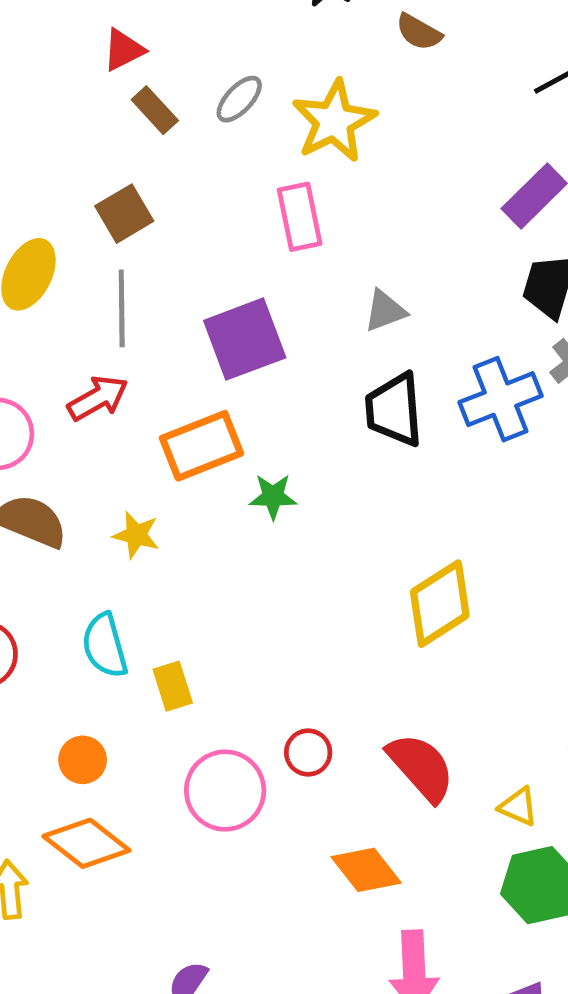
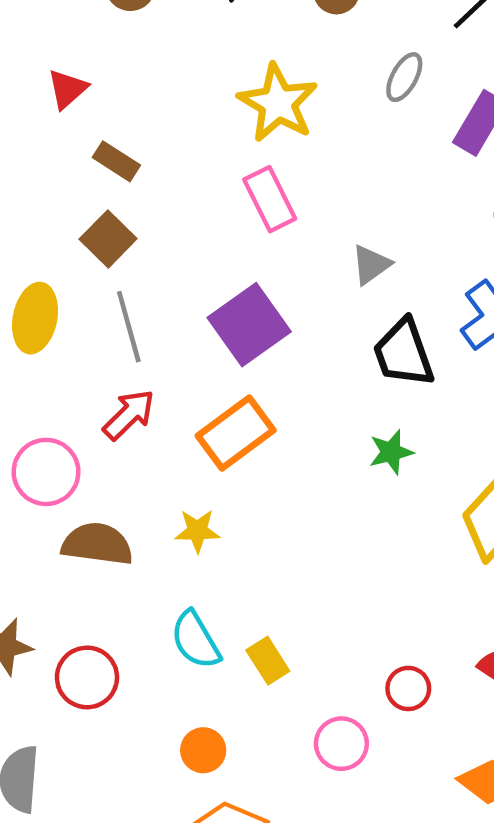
gray ellipse: (239, 99) -> (404, 77), moved
brown rectangle: (155, 110) -> (116, 161), moved
green star: (273, 497) -> (391, 452), moved
pink circle: (225, 791) -> (341, 744), size x0.7

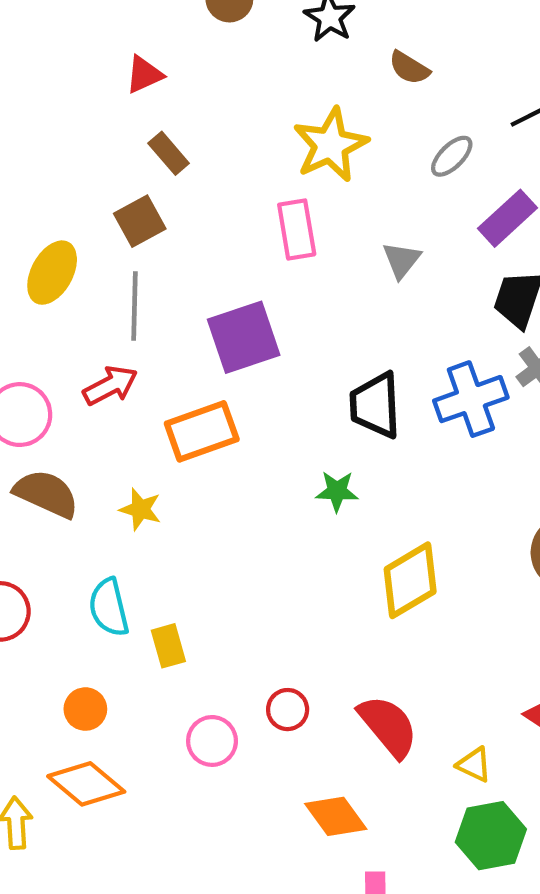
gray triangle: (371, 265) -> (402, 260), moved, turned -33

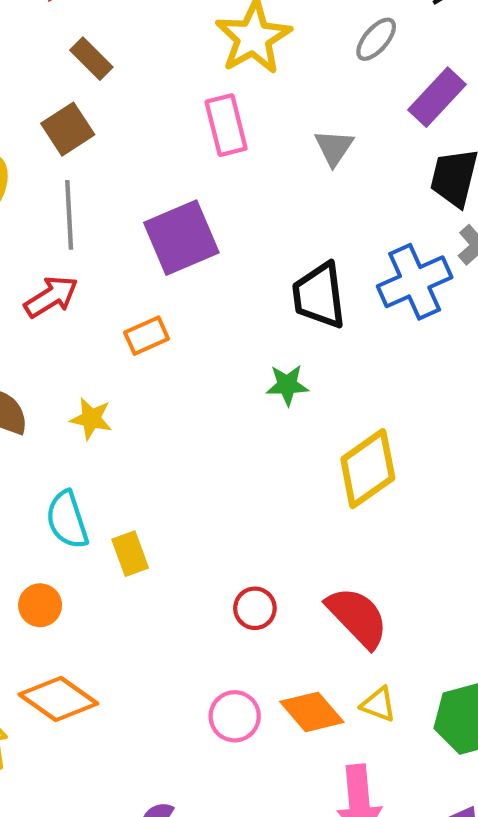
orange rectangle: (202, 431) -> (147, 336), size x0.6
orange circle: (85, 709) -> (40, 605), moved
pink circle: (212, 741) -> (235, 716), moved
yellow triangle: (474, 765) -> (378, 704), moved

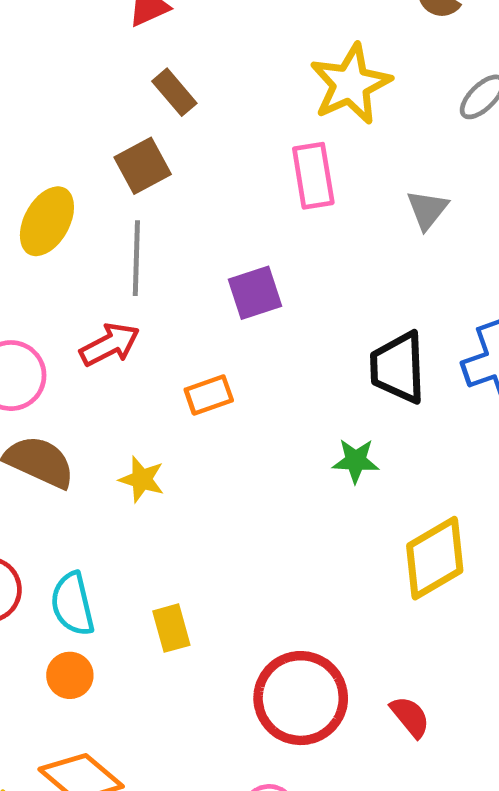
purple square: (181, 238) -> (255, 293), size x0.7
cyan semicircle: (67, 520) -> (73, 604), moved
red circle: (255, 608) -> (301, 698), size x2.0
red semicircle: (357, 617) -> (410, 717), size x0.6

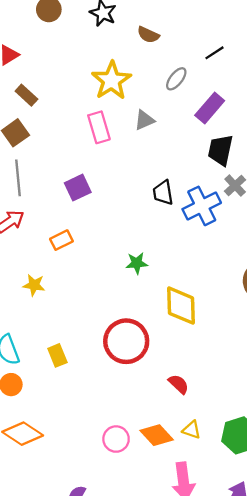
gray triangle: (427, 210) -> (144, 120), moved, turned 35
black trapezoid: (398, 367) -> (163, 193), moved, size x0.7
yellow diamond: (435, 558) -> (181, 306), turned -54
red circle: (301, 698) -> (126, 341), moved

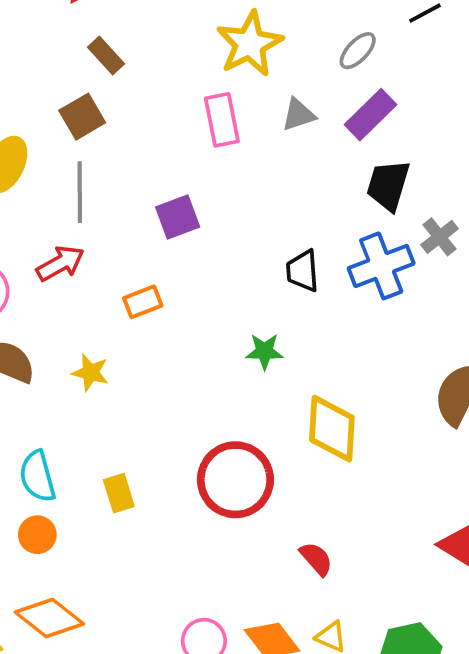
purple rectangle: (210, 108) -> (370, 115), moved
black trapezoid: (220, 150) -> (388, 185), moved
black trapezoid: (163, 193) -> (303, 271), moved

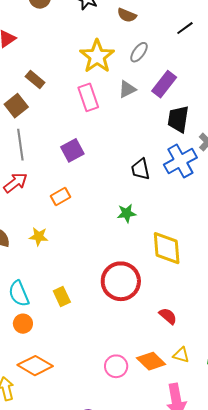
gray ellipse: (358, 51) -> (139, 52), moved
brown rectangle: (106, 56) -> (35, 80), moved

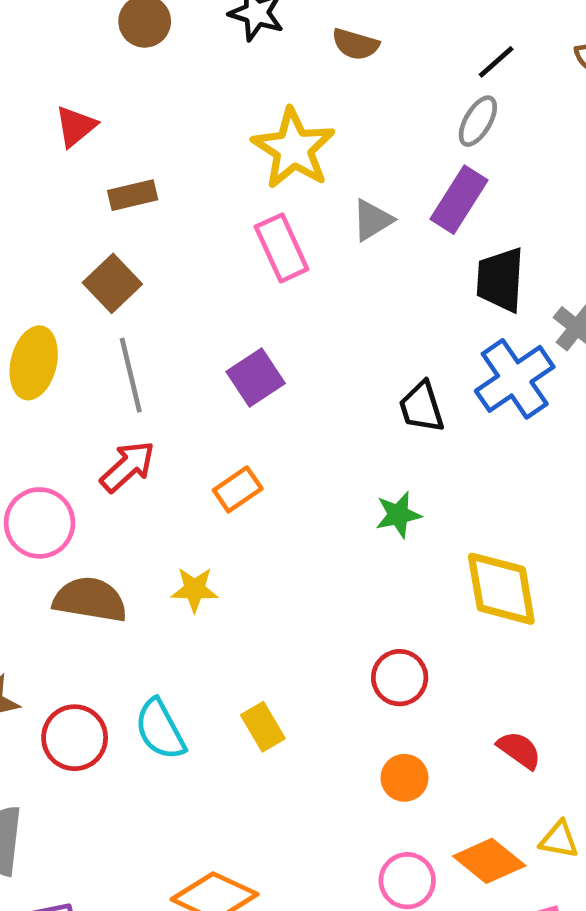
gray ellipse: (139, 52) -> (478, 121), moved
brown rectangle: (35, 80) -> (133, 195), moved, turned -48
red circle: (121, 281) -> (400, 678), size x0.6
orange circle: (23, 324) -> (404, 778), moved

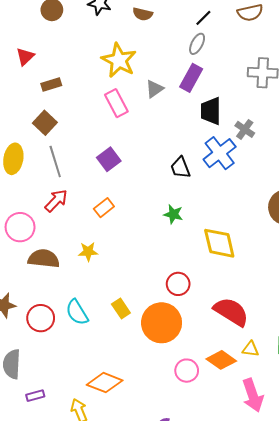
green star: (398, 515) -> (173, 214), turned 30
red semicircle: (519, 750) -> (231, 312), size x1.8
orange circle: (404, 778) -> (162, 323), moved, size x2.0

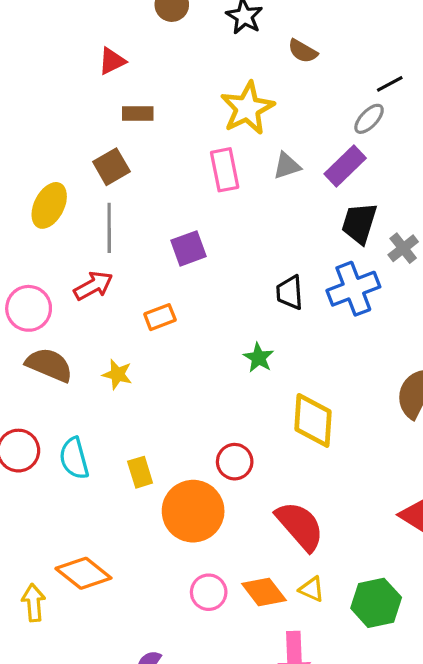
gray cross: (245, 129) -> (403, 248), moved

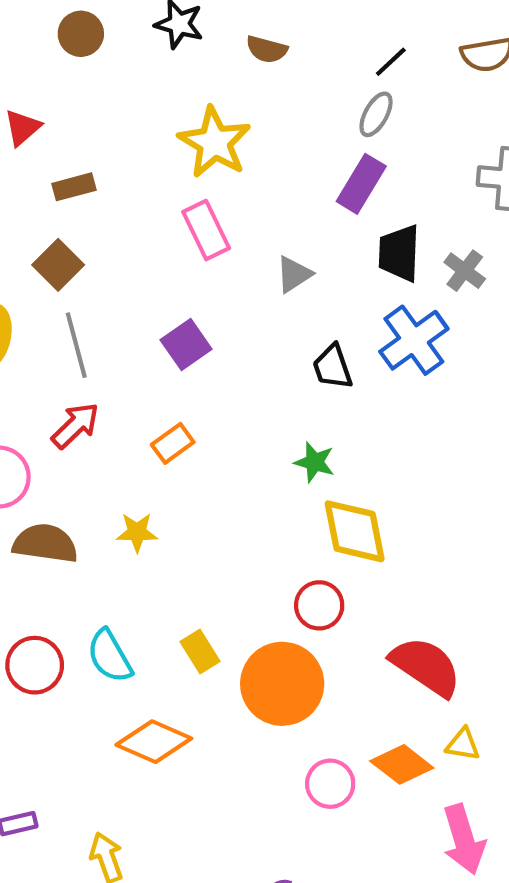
gray triangle: (287, 166) -> (294, 274), moved
yellow diamond: (313, 420) -> (355, 531), moved
orange diamond: (83, 573) -> (154, 742), moved

